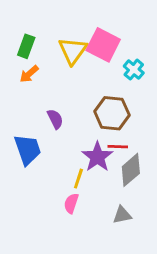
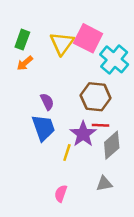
cyan cross: (134, 70) -> (114, 59), size x1.6
blue trapezoid: (28, 150) -> (43, 128), moved
pink semicircle: (71, 203) -> (61, 194), moved

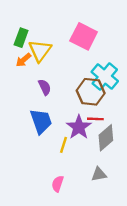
yellow triangle: (62, 43) -> (40, 51), moved
cyan cross: (114, 59) -> (105, 76), moved
purple semicircle: (47, 102) -> (45, 87), moved

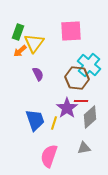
pink square: (84, 36) -> (71, 31), turned -30
blue trapezoid: (41, 121) -> (35, 120), moved
pink semicircle: (58, 184) -> (49, 156), size x1.6

